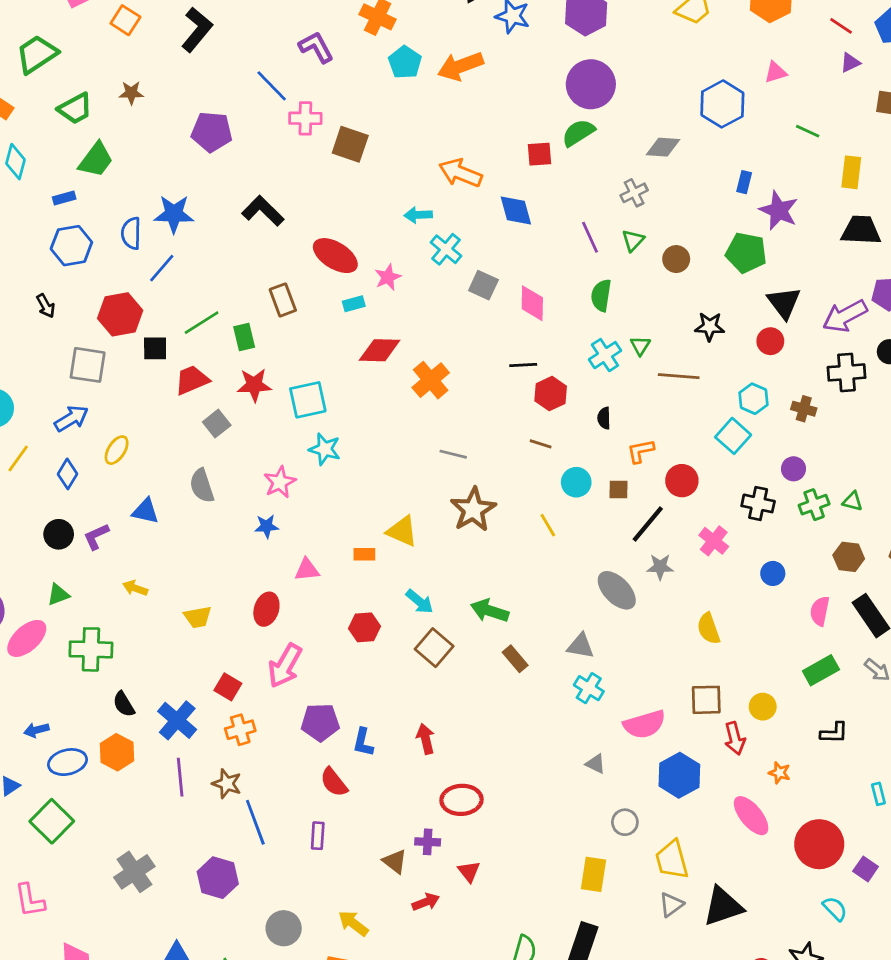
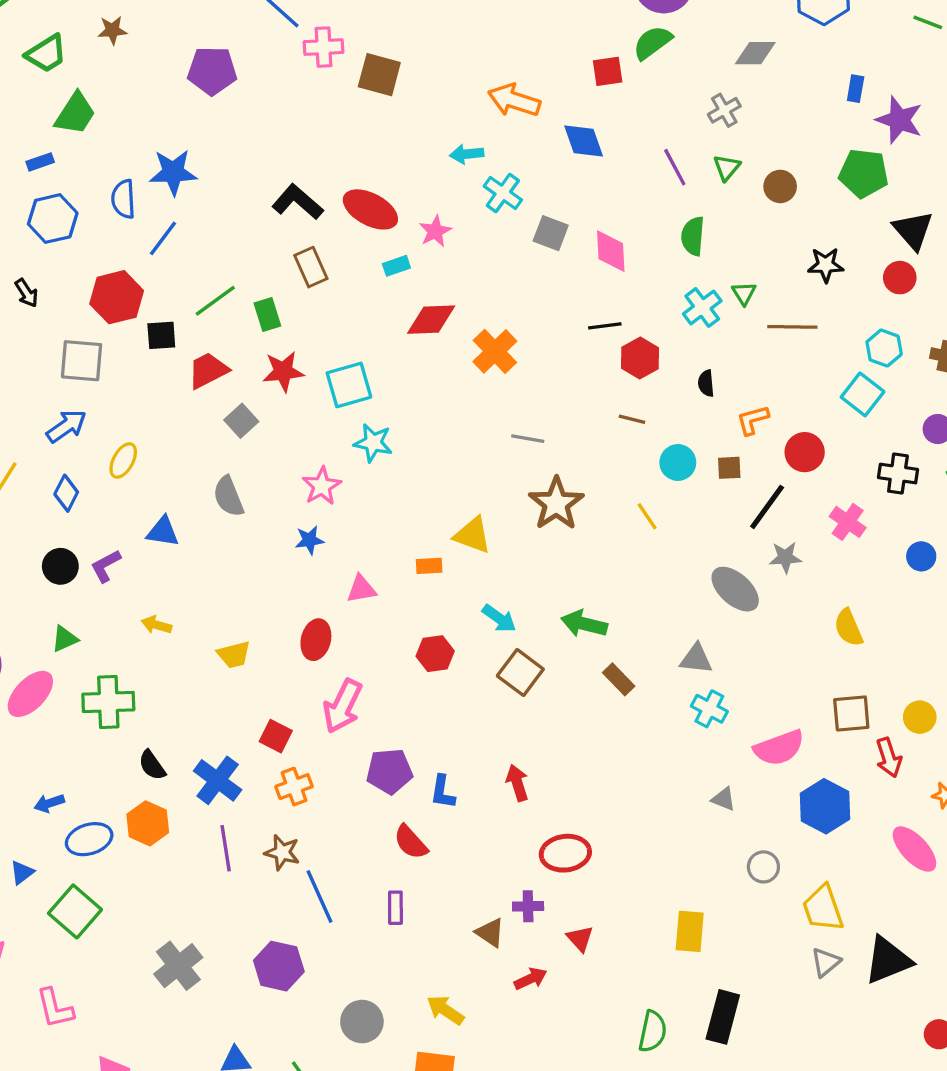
black L-shape: (263, 211) -> (297, 202), moved
yellow rectangle: (593, 874) -> (690, 931), moved

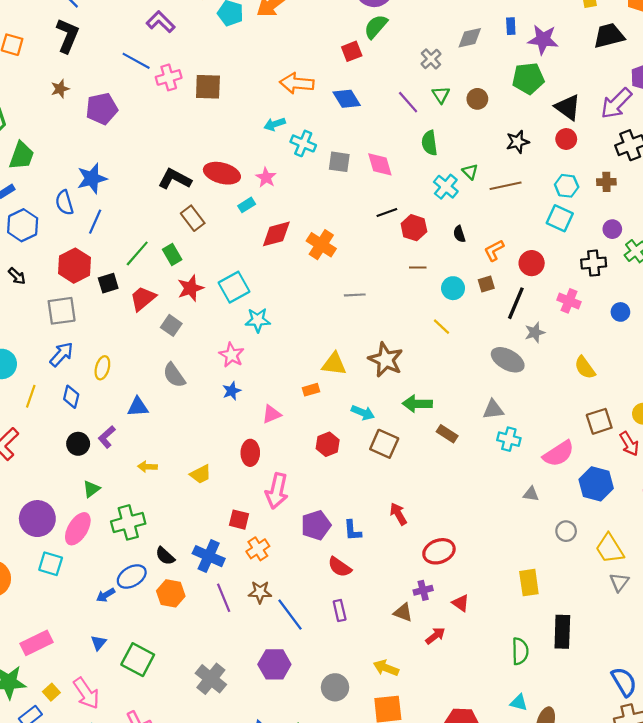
brown star: (112, 30) -> (60, 89), moved
gray diamond: (755, 53) -> (470, 38), moved
brown star: (556, 504) -> (386, 360), moved
blue ellipse: (89, 839) -> (132, 577), moved

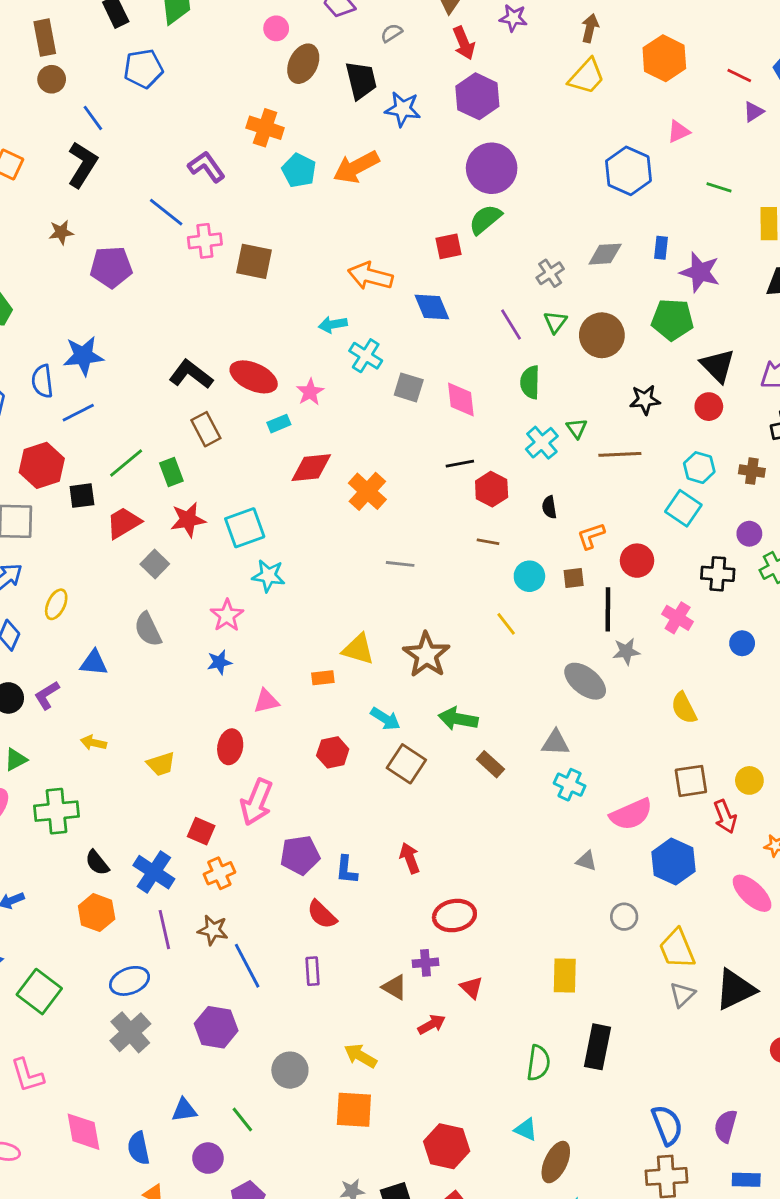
brown circle: (477, 99) -> (602, 335), size x1.6
blue line: (95, 222) -> (78, 413), turned 30
black line: (516, 303) -> (608, 609), turned -32
blue ellipse: (132, 577) -> (130, 981), moved

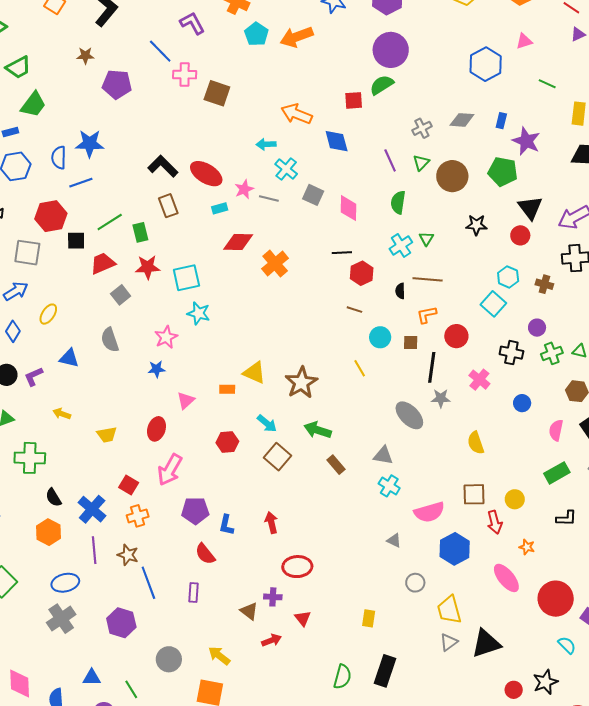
brown line: (620, 454) -> (428, 279), moved
gray line: (400, 564) -> (269, 199), moved
pink triangle: (266, 701) -> (186, 400), turned -36
yellow rectangle: (565, 976) -> (369, 618), size x0.7

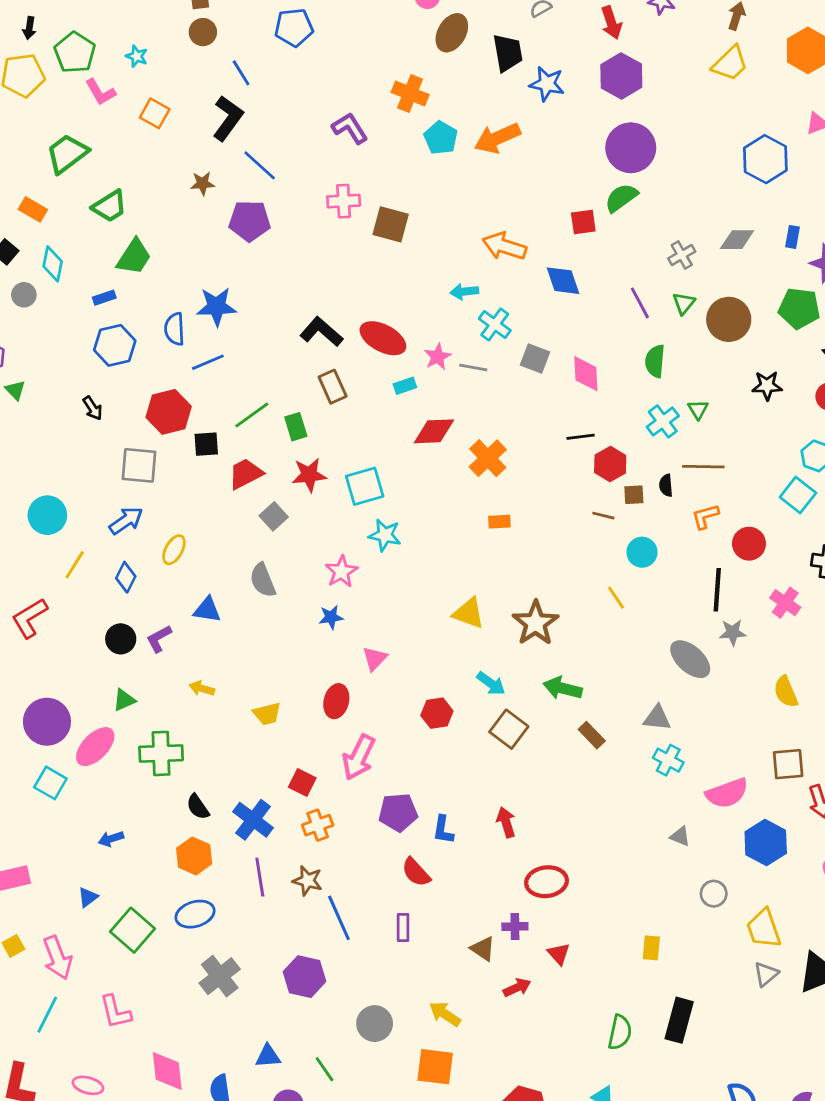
blue line: (160, 51) -> (260, 165), moved
brown square: (411, 342) -> (634, 495), moved
orange rectangle: (227, 389) -> (499, 522), moved
blue ellipse: (65, 583) -> (195, 914), moved

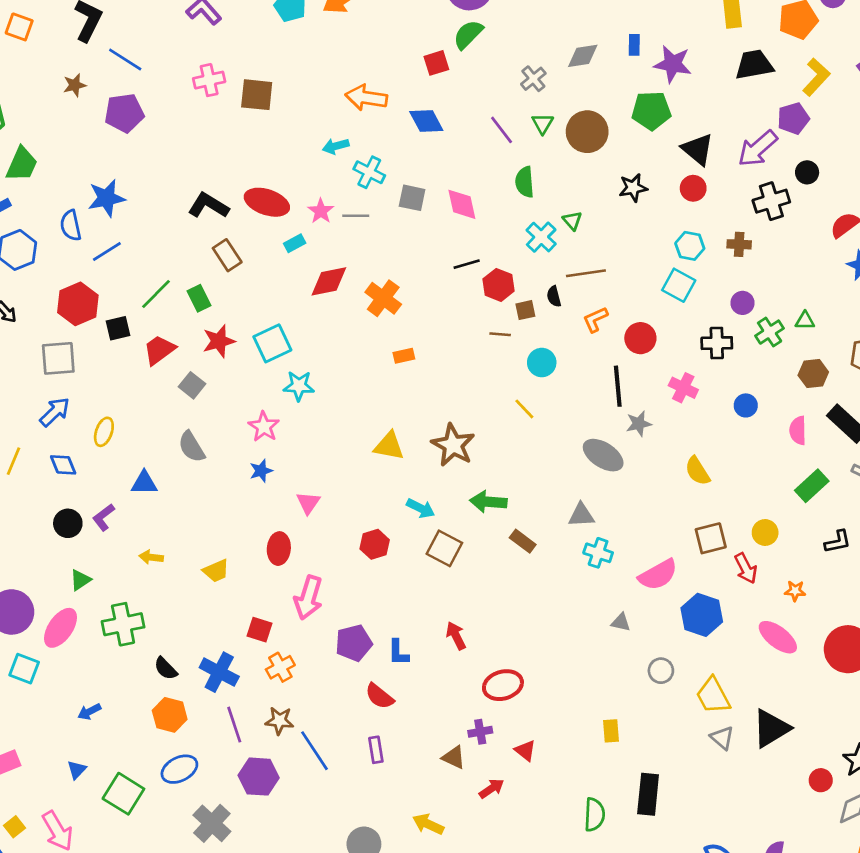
blue diamond: (126, 577) -> (63, 465), turned -40
gray triangle: (766, 974) -> (722, 738), turned -30
purple hexagon: (305, 977) -> (259, 777), moved

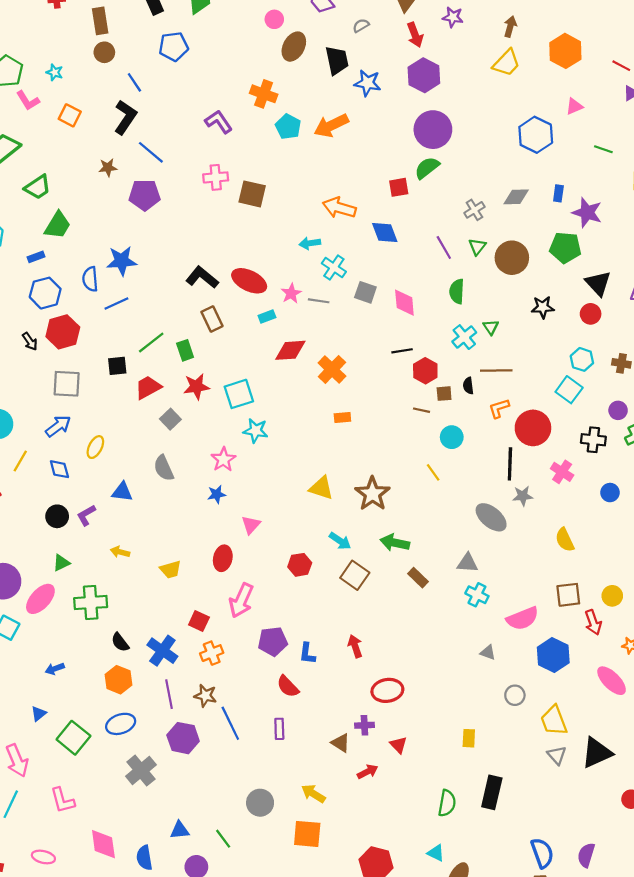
red hexagon: (78, 304) -> (63, 332), moved
red circle: (640, 338) -> (533, 428), size x1.4

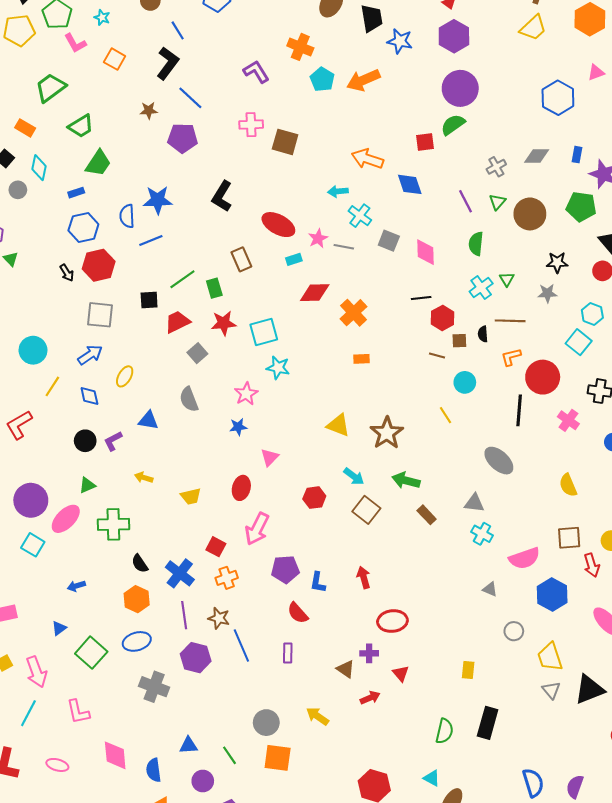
black L-shape: (202, 277) -> (222, 196), moved, turned -100
gray star: (523, 496) -> (547, 293), moved
gray cross: (141, 770) -> (154, 687), turned -32
orange square: (307, 834) -> (278, 758), moved

